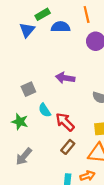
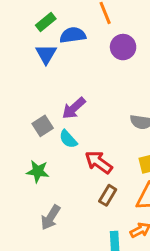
blue triangle: (27, 30) -> (46, 54), moved
purple arrow: (65, 78) -> (74, 108), moved, turned -42
cyan semicircle: (45, 110) -> (68, 139), moved

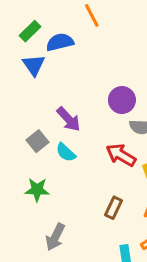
purple circle: (123, 47) -> (122, 100), moved
purple arrow: (74, 108) -> (69, 119), turned -85
red arrow: (99, 162) -> (121, 155), moved

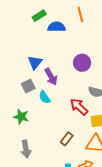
blue triangle: (34, 65) -> (35, 62), moved
purple circle: (122, 100) -> (82, 63), moved
gray arrow: (55, 237) -> (26, 149), turned -48

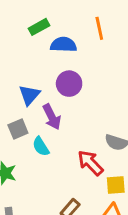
purple circle: (82, 63) -> (69, 84), moved

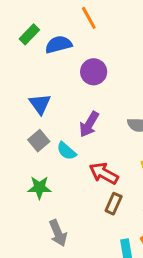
purple circle: (69, 84) -> (94, 72), moved
purple arrow: (52, 117) -> (89, 124), moved, turned 75
red arrow: (90, 163) -> (104, 173), moved

